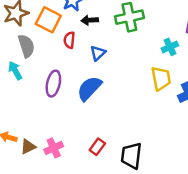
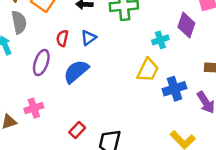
red semicircle: (69, 40) -> (62, 38), moved
yellow trapezoid: (161, 79) -> (148, 70), turned 30
pink cross: (54, 148) -> (34, 108), moved

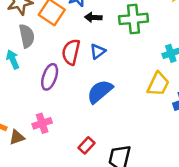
red semicircle: (62, 38) -> (71, 52), size x1.5
blue semicircle: (76, 71) -> (100, 92), moved

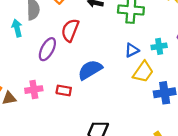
blue triangle: (98, 51) -> (132, 50), moved
red rectangle: (86, 145) -> (64, 90), moved, turned 48

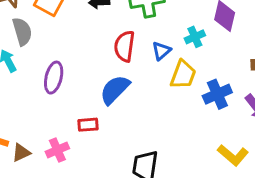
red semicircle: (70, 30) -> (124, 46), moved
pink cross: (34, 90) -> (57, 150), moved

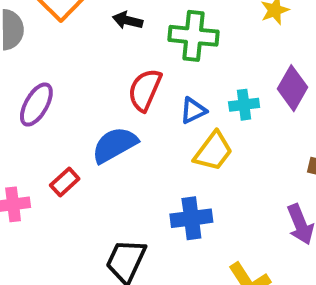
blue cross: (217, 94) -> (191, 218), moved
red rectangle: (88, 125) -> (65, 182), turned -54

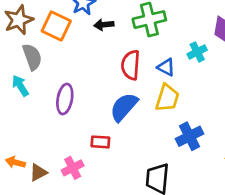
blue triangle: (193, 111) -> (166, 67), turned -48
yellow trapezoid: (213, 151) -> (167, 98), moved
red rectangle: (65, 182) -> (100, 142), turned 66

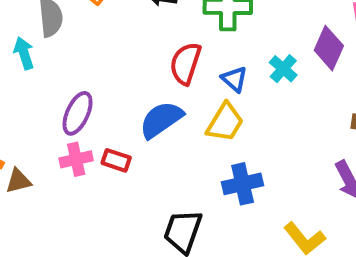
cyan cross: (197, 52) -> (283, 69), turned -36
purple ellipse: (65, 99) -> (78, 113), moved
pink cross: (73, 168) -> (76, 159), moved

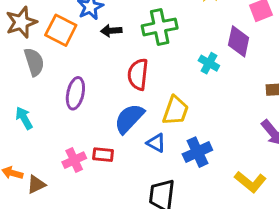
cyan arrow: (24, 53) -> (24, 118), moved
blue triangle: (234, 79) -> (156, 143), moved
purple ellipse: (78, 113) -> (75, 93), moved

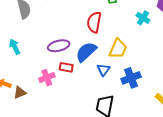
purple ellipse: (75, 93) -> (59, 46), moved, turned 60
blue triangle: (156, 143) -> (103, 70), turned 32
red rectangle: (103, 155) -> (66, 67), moved

